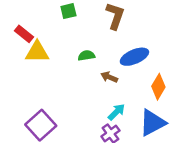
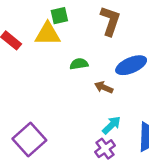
yellow triangle: (37, 52) -> (48, 34), moved

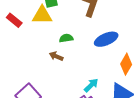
brown arrow: (104, 87) -> (56, 56), moved

